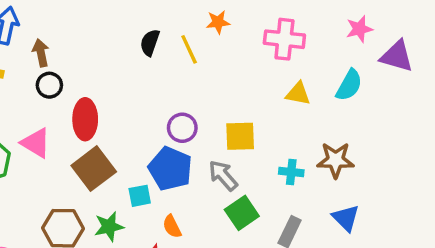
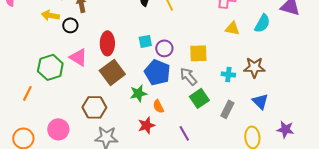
black circle: (49, 85) -> (70, 25), moved
cyan square: (140, 196) -> (145, 41), moved
green star: (109, 227) -> (138, 93), moved

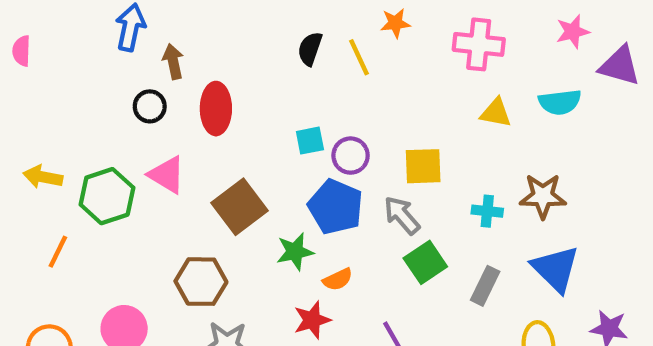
yellow arrow: (50, 15) -> (43, 177), moved
cyan semicircle: (262, 23) -> (560, 102), turned 54
red ellipse: (107, 43) -> (216, 109), moved
blue triangle: (260, 101) -> (556, 269), size x1.4
orange semicircle: (158, 106) -> (338, 279), turned -88

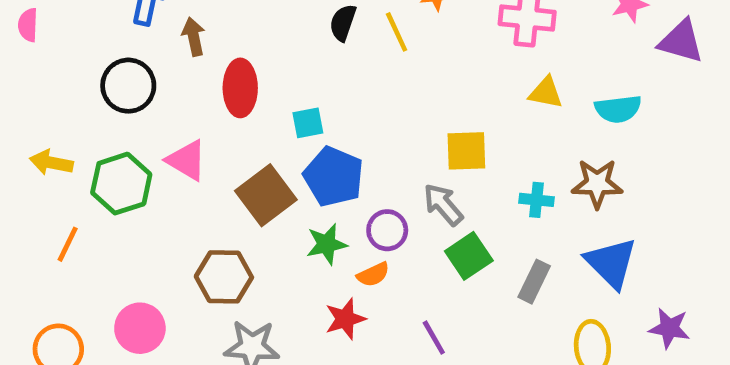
cyan semicircle: (560, 102) -> (618, 109), moved
black circle: (150, 106) -> (128, 86), moved, size x1.5
cyan square: (310, 141) -> (308, 123), moved
purple circle: (351, 156) -> (387, 230), moved
blue pentagon: (336, 207) -> (334, 177), moved

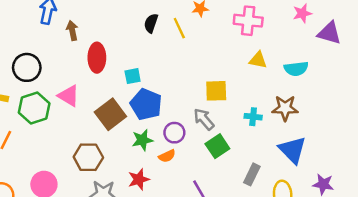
black circle: (128, 86) -> (27, 67), moved
gray rectangle: (534, 282) -> (252, 174), moved
red star: (345, 319) -> (139, 179), moved

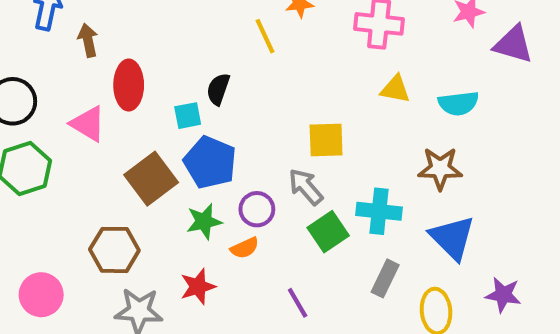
black semicircle: (151, 23) -> (218, 89), moved
pink triangle: (69, 96) -> (88, 124), moved
cyan cross: (253, 117) -> (379, 211), moved, size x1.5

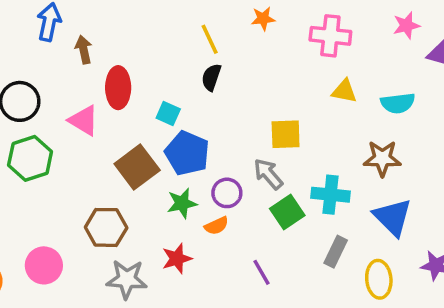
yellow line: (265, 36) -> (210, 39), moved
black semicircle: (218, 89) -> (211, 77), moved
cyan square: (188, 116) -> (168, 114), turned 35

